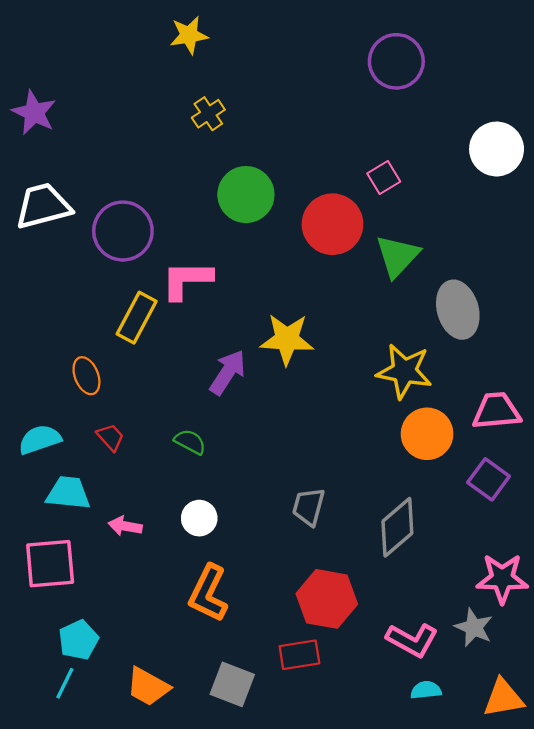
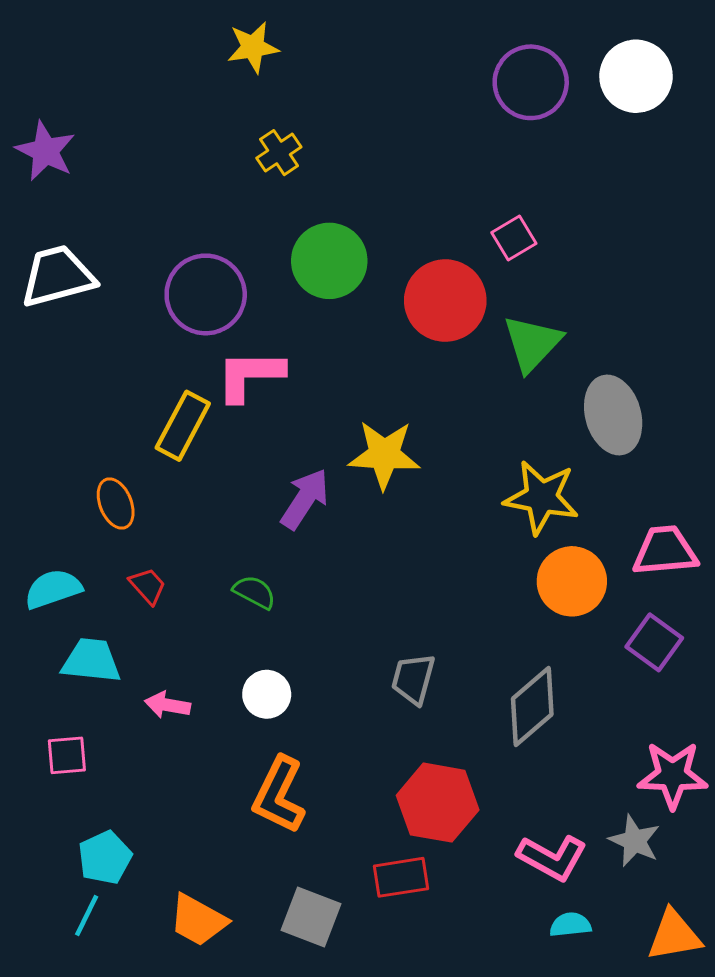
white circle: (497, 149) -> (636, 76), moved
purple circle: (123, 231) -> (206, 294), moved
pink square: (50, 564) -> (67, 755), size x0.6

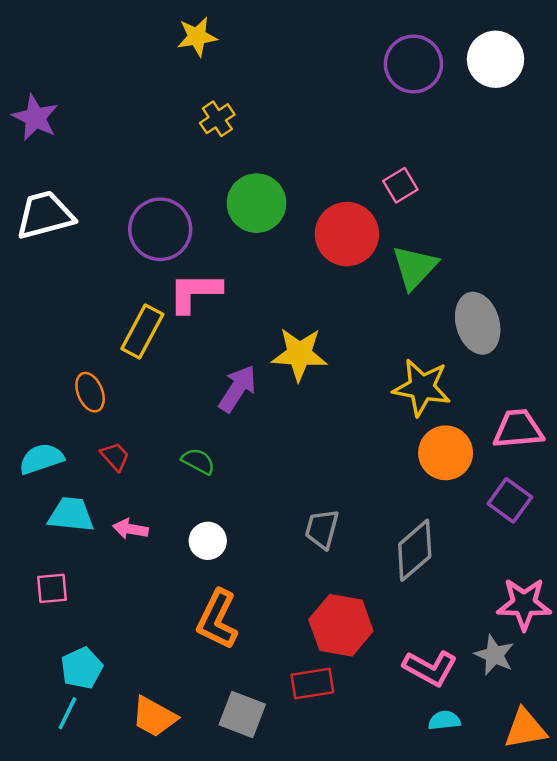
pink arrow: (168, 705) -> (130, 529), moved

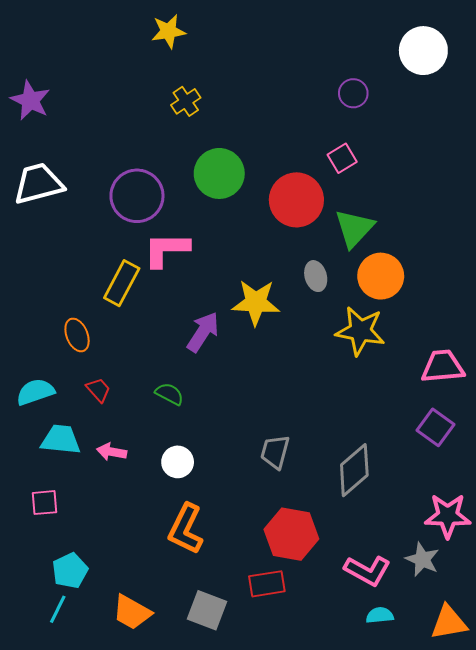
purple circle: (413, 64) -> (353, 93), moved, size x0.6
gray ellipse: (478, 323) -> (316, 276), moved, size x0.6
orange circle: (446, 453) -> (381, 276), moved

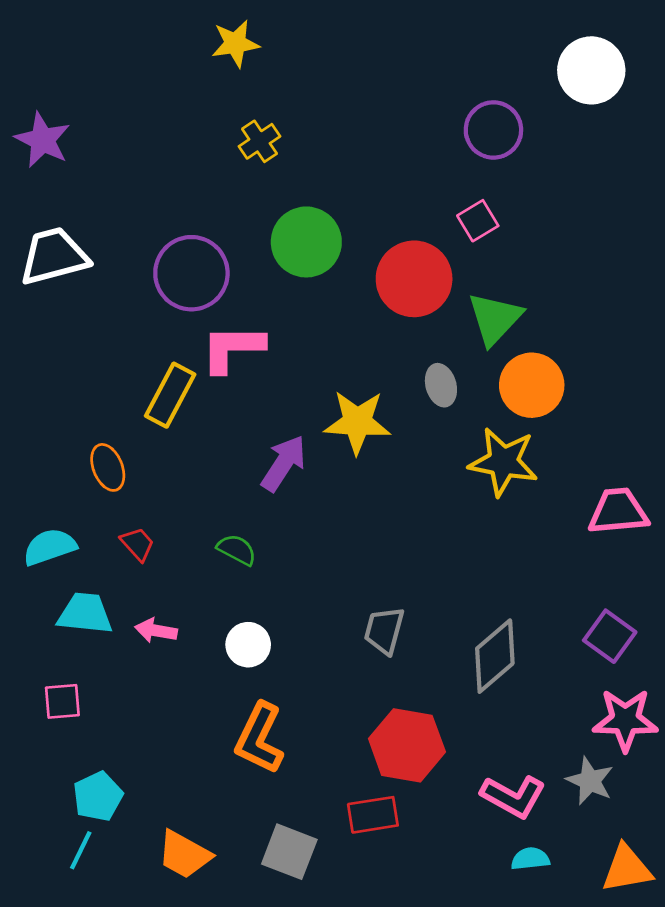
purple circle: (353, 93) -> (493, 130), size x1.4
purple square: (436, 427) -> (610, 636), moved

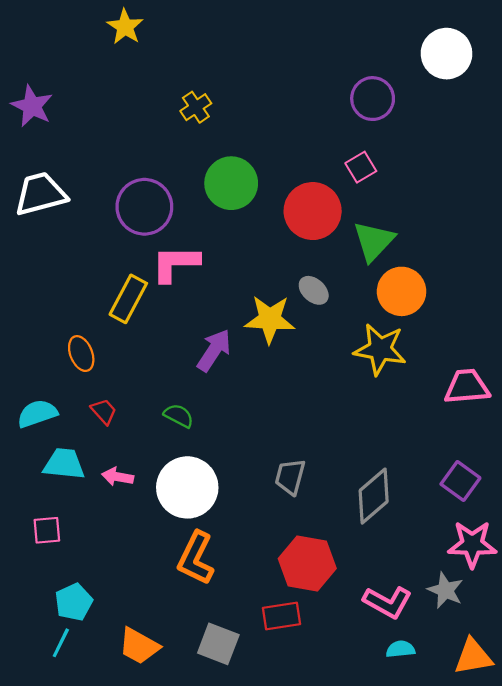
yellow star: (235, 43) -> (125, 27), moved, turned -30
gray ellipse: (441, 385) -> (314, 290), moved, turned -32
white circle: (248, 645) -> (187, 487), size x1.8

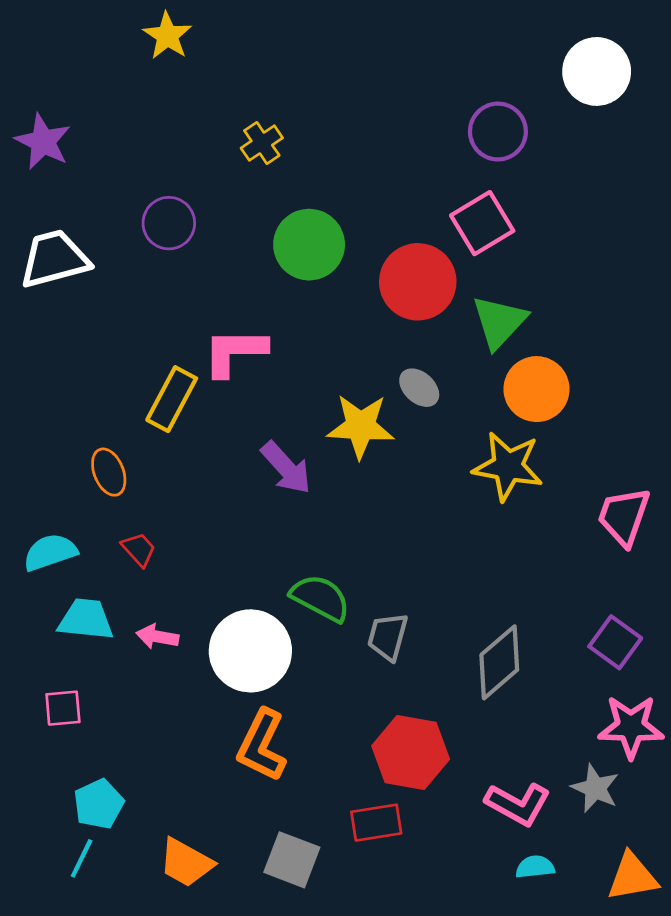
pink square: (361, 167) -> (482, 223), size x1.5
purple circle: (144, 207) -> (169, 223), moved, size x0.7
purple arrow: (214, 350) -> (286, 468), turned 105
pink trapezoid: (467, 387) -> (624, 516), turned -66
green semicircle: (179, 416) -> (320, 598), moved, size x1.5

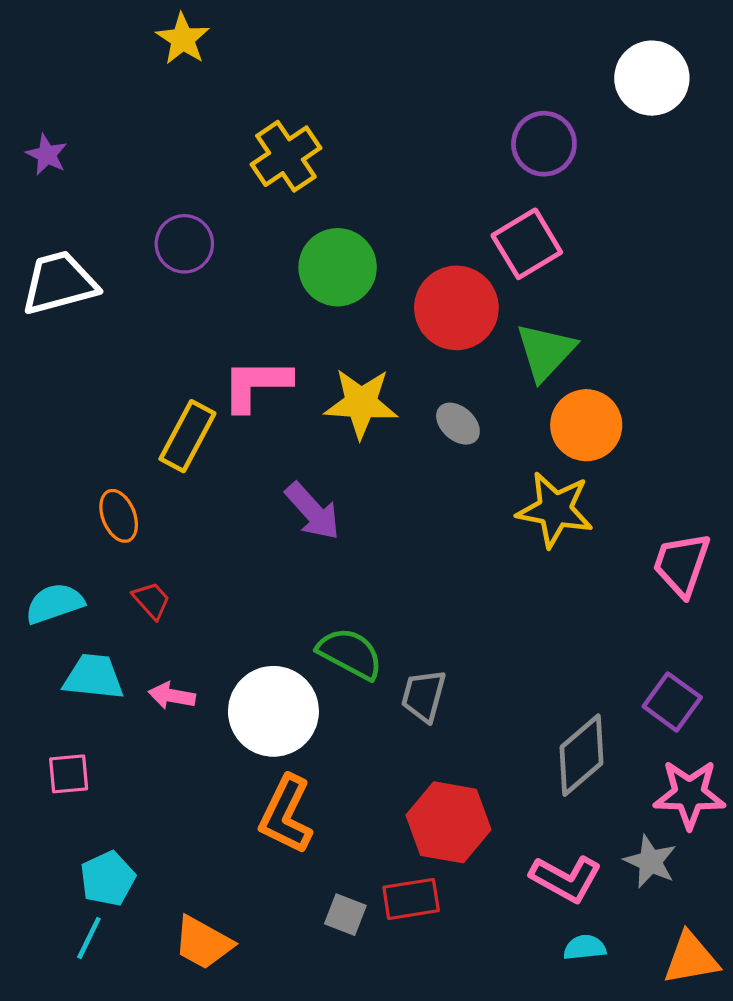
purple star: (43, 142) -> (47, 155), size x0.7
yellow cross: (262, 143) -> (286, 156), size x1.5
yellow star: (361, 426) -> (361, 403), moved
gray diamond: (499, 662) -> (582, 755), moved
gray square: (292, 860) -> (345, 915), moved, size x0.7

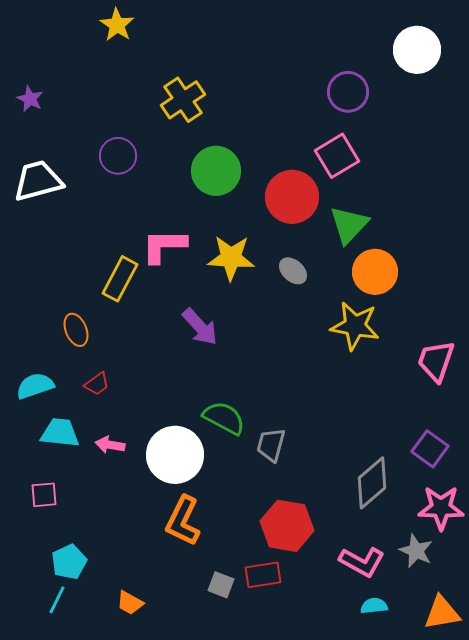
red trapezoid: (151, 600) -> (97, 384), turned 96
orange trapezoid: (203, 943) -> (130, 603), size x0.7

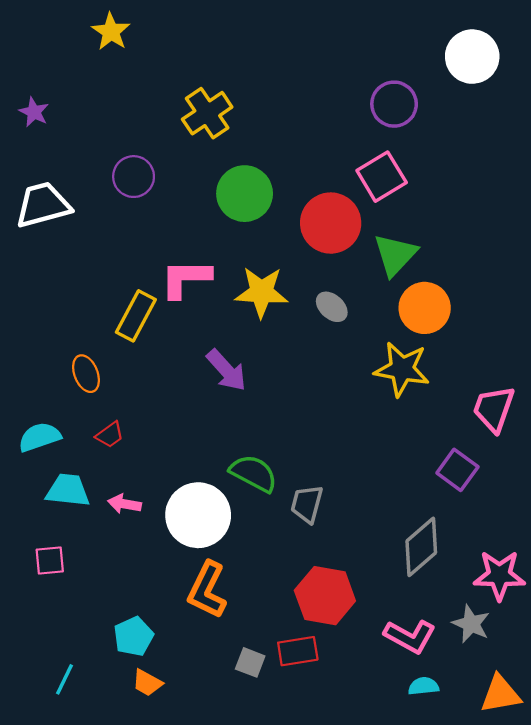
yellow star: (117, 25) -> (111, 32), moved
purple square: (430, 449) -> (457, 470), moved
cyan pentagon: (69, 562) -> (134, 636), moved

